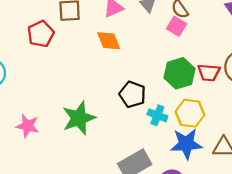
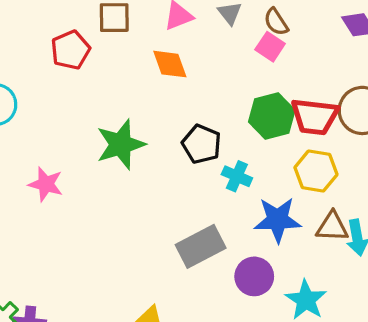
red trapezoid: (209, 73) -> (315, 117), size x1.4
yellow hexagon: (190, 113) -> (316, 171), moved
green star: (79, 118) -> (121, 144), moved

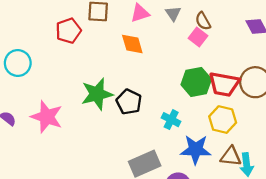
black pentagon: (201, 144) -> (129, 102), moved
pink star: (46, 184) -> (47, 117), size x1.4

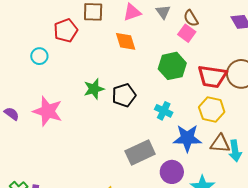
cyan circle: (18, 63) -> (39, 56), moved, size x0.7
green hexagon: (196, 82) -> (172, 66), moved
green star: (97, 94) -> (94, 89), size x0.7
black pentagon: (129, 102) -> (124, 95), turned 30

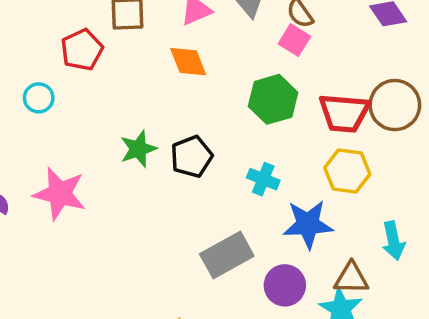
brown triangle: (220, 144) -> (351, 278), moved

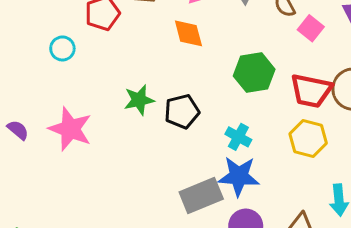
pink square: (294, 40) -> (311, 28), moved
blue star: (308, 224) -> (239, 176), moved

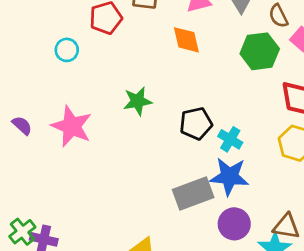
green hexagon: (254, 73) -> (260, 51), moved
black pentagon: (182, 111) -> (196, 124), moved

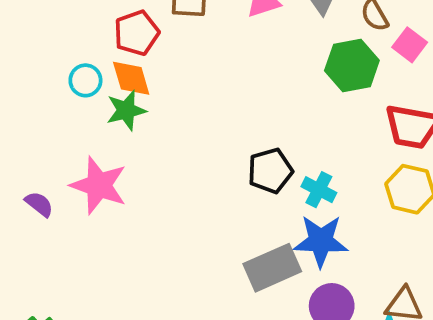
orange diamond: (186, 40) -> (131, 78), moved
green star: (137, 101) -> (126, 110), moved
purple semicircle: (22, 125) -> (39, 204), moved

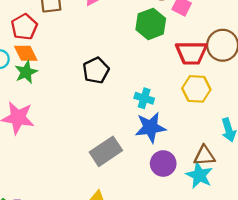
black pentagon: (270, 171) -> (96, 70), moved
gray rectangle: (272, 268) -> (106, 151), moved

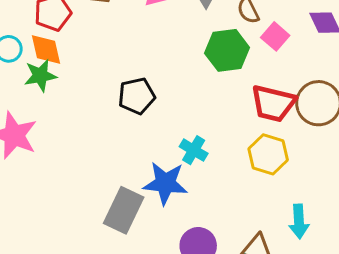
blue star: (150, 127) -> (165, 183), moved
gray rectangle: (106, 151) -> (124, 210), turned -44

